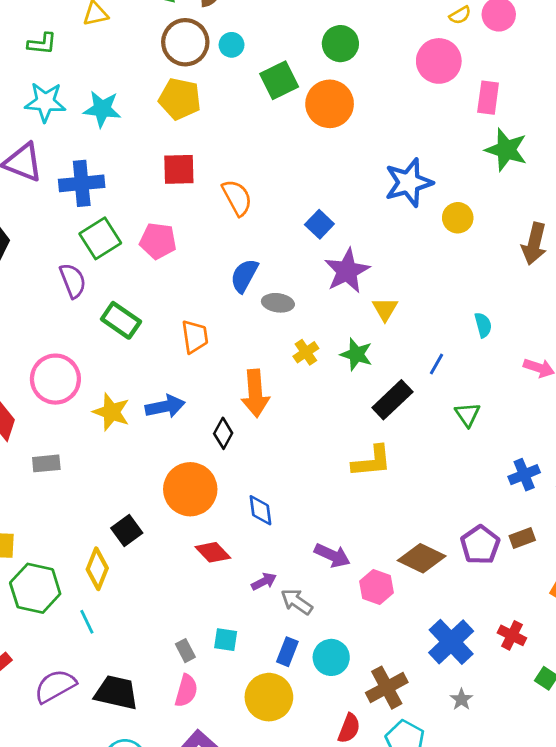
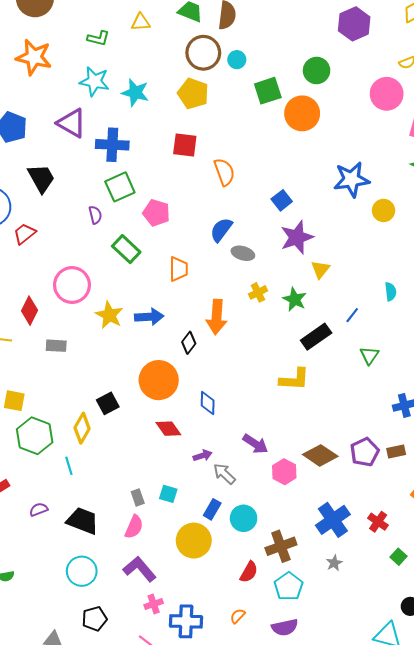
pink pentagon: (158, 241) -> (156, 213), moved
purple semicircle: (73, 281) -> (95, 215), size x0.7
purple semicircle: (55, 686) -> (39, 509), size x0.6

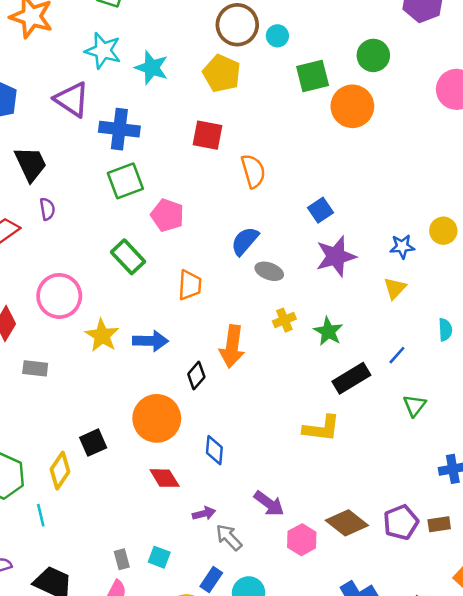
blue star: (351, 179) -> (402, 246), moved, size x0.6
purple semicircle: (95, 215) -> (47, 209), moved
yellow triangle: (320, 269) -> (395, 288), moved

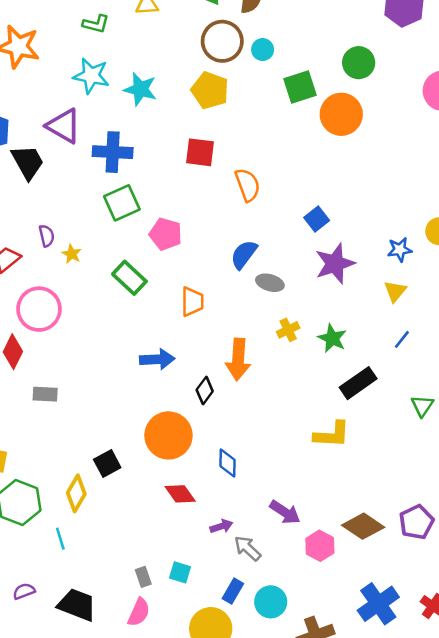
black trapezoid: (31, 164) -> (28, 162), moved
pink circle: (59, 296) -> (39, 309), moved
yellow star: (102, 336) -> (72, 254), moved, size x0.6
blue line: (397, 355) -> (402, 339), moved

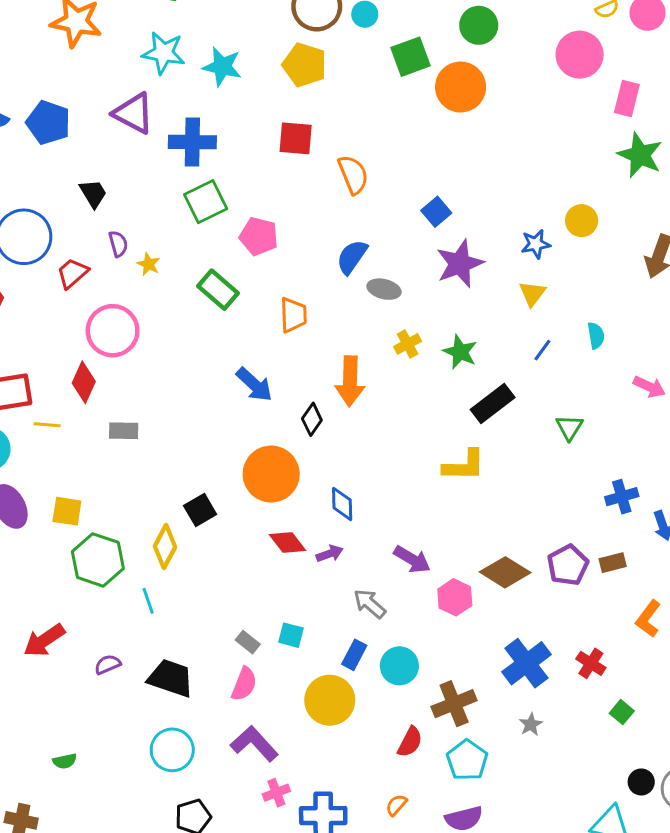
black trapezoid: (28, 162) -> (93, 193), moved, size x0.7
blue arrow: (157, 359) -> (254, 385), turned 48
purple arrow: (221, 526) -> (330, 554), moved
gray rectangle: (143, 577) -> (248, 642), turned -30

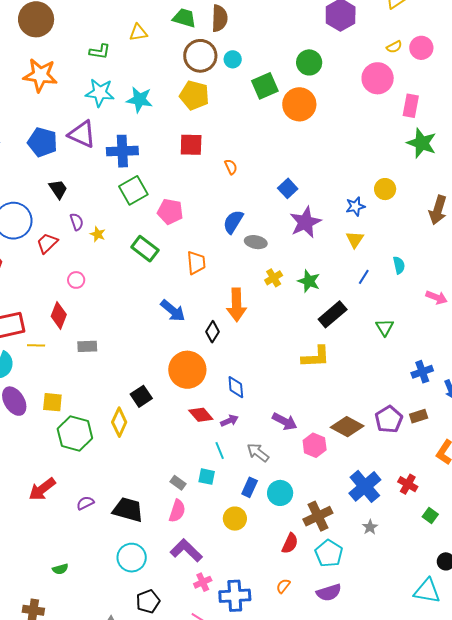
blue pentagon: (48, 123) -> (42, 142), moved
orange semicircle: (353, 175) -> (231, 167), size x0.6
pink circle: (113, 331) -> (76, 280), size x0.5
cyan line: (148, 601) -> (220, 450), moved
yellow circle: (330, 700) -> (235, 519), size x0.7

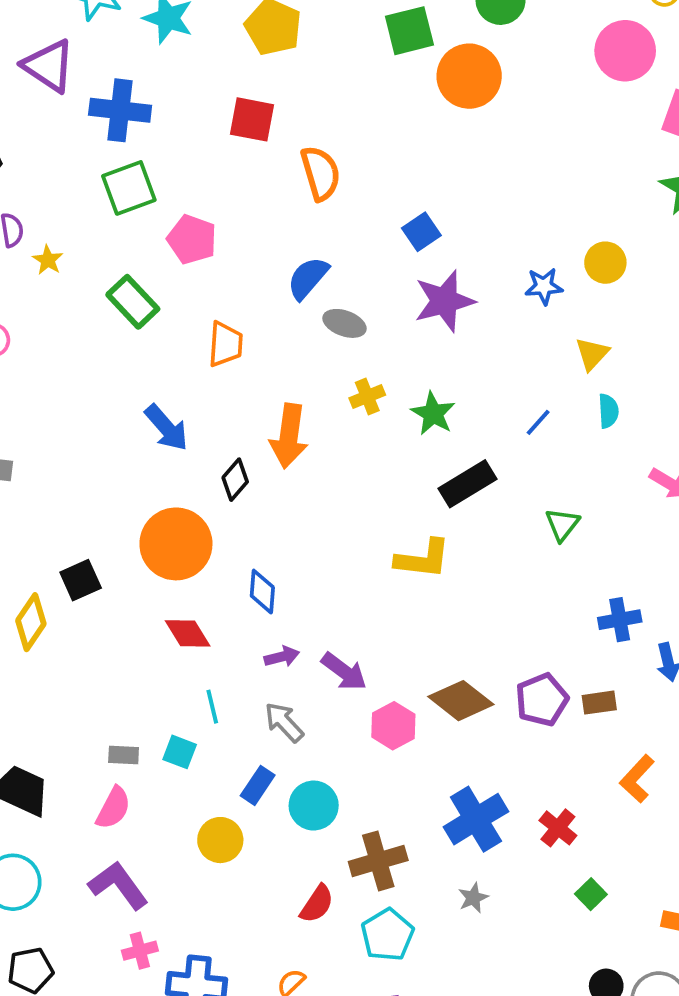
orange semicircle: (231, 167) -> (321, 173), size x1.8
yellow triangle: (355, 239) -> (592, 354), moved
purple arrow: (229, 421) -> (282, 657), moved
gray rectangle: (178, 483) -> (124, 755), turned -42

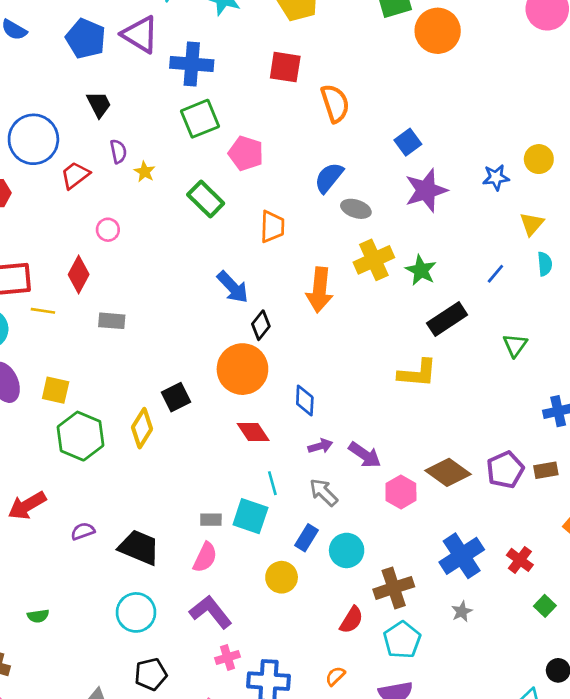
yellow cross: (367, 396) -> (374, 260), size x1.6
black diamond: (235, 480) -> (261, 325), moved
cyan square: (180, 752) -> (250, 516), size x1.5

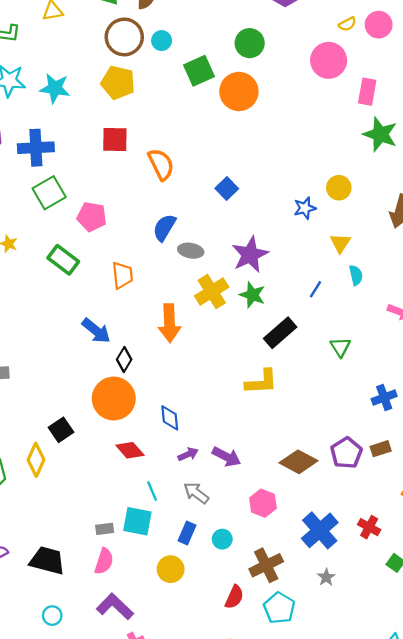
purple star: (426, 190) -> (250, 255), moved
pink hexagon: (401, 492) -> (263, 503), moved
cyan circle: (347, 550) -> (222, 539), size x0.7
cyan circle: (136, 612) -> (52, 616), size x0.6

